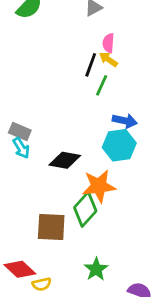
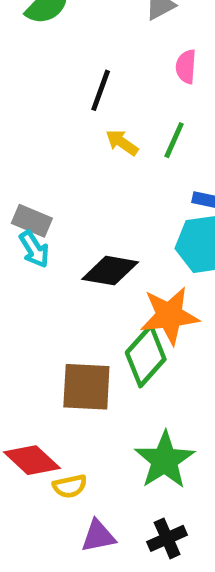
yellow arrow: (108, 59) -> (122, 143), moved
black line: (91, 65) -> (101, 90), moved
green star: (96, 269) -> (165, 460), size x1.4

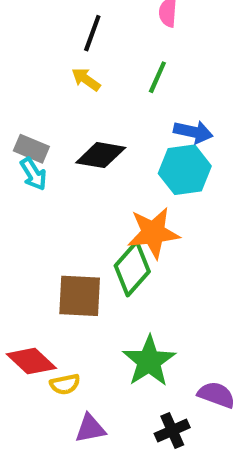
yellow arrow: (122, 143) -> (86, 79), moved
black diamond: (110, 271) -> (101, 155), moved
black cross: (167, 538) -> (172, 430), moved

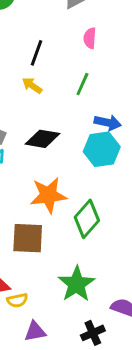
orange star: (153, 233) -> (48, 195), moved
green diamond: (132, 269) -> (87, 219), moved

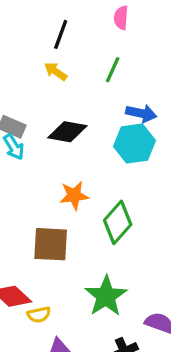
orange star: (48, 195) -> (74, 196), size x0.7

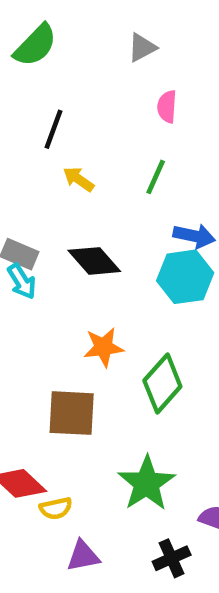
black line: (61, 34) -> (53, 129), moved
black diamond: (67, 132) -> (94, 261), turned 39

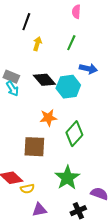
yellow arrow: (78, 179) -> (37, 44), turned 72
cyan hexagon: (185, 277) -> (68, 87), moved

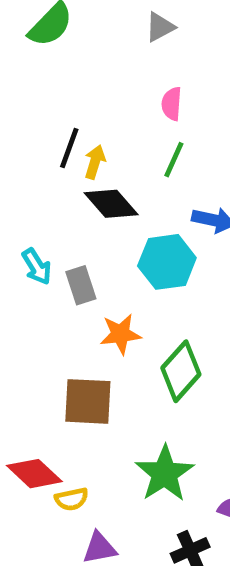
pink semicircle: (76, 12) -> (172, 104), moved
black line: (26, 22) -> (69, 148), moved
gray rectangle: (11, 77) -> (81, 285), moved, turned 49
black diamond: (44, 80) -> (111, 204), moved

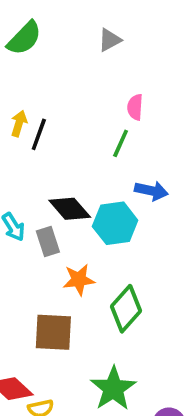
pink semicircle: (172, 104) -> (135, 107), moved
yellow arrow: (95, 162) -> (19, 123), moved
black diamond: (111, 204) -> (70, 209), moved

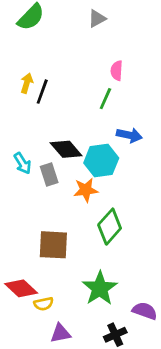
orange star: (79, 280) -> (86, 190), moved

